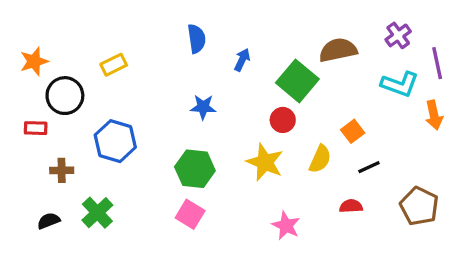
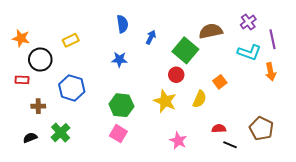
orange star: (34, 61) -> (21, 38), turned 30
blue star: (203, 107) -> (119, 60), moved
black line: (369, 167) -> (230, 145), moved, turned 48

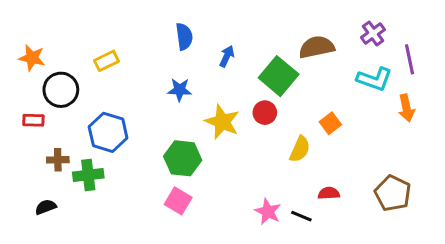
yellow star: (165, 101) -> (222, 122), moved
green cross: (61, 133) -> (88, 175), moved, turned 36
black line: (230, 145) -> (301, 216), moved

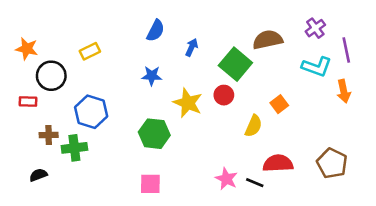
blue semicircle: (184, 36) -> (156, 31), turned 35
red semicircle: (329, 193) -> (278, 163), size x1.6
pink square: (178, 201) -> (150, 184), moved, turned -30

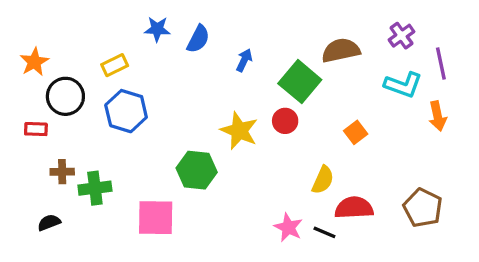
orange star: (27, 49) -> (34, 62), turned 30
blue star: (152, 76) -> (157, 29), moved
blue hexagon: (91, 112) -> (126, 111), moved
yellow semicircle: (253, 126) -> (323, 180), moved
pink square: (150, 184) -> (156, 218), moved, size x1.4

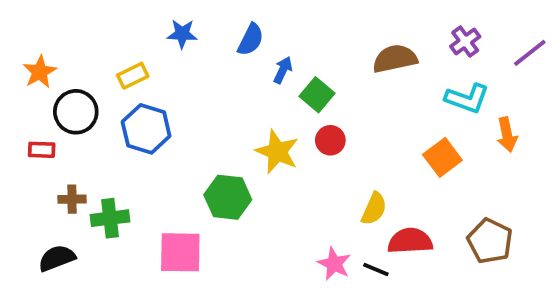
blue semicircle: (198, 39) -> (251, 40), moved
purple line: (441, 64) -> (530, 53), moved, turned 64
green square: (300, 82) -> (317, 95), moved, size x0.7
orange square: (356, 132) -> (442, 157), moved, size x1.4
black semicircle: (49, 223) -> (57, 258), size x1.4

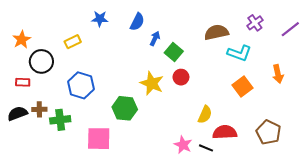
cyan L-shape: (467, 98) -> (239, 53), moved
blue hexagon: (146, 129) -> (81, 85), moved
black semicircle: (57, 258) -> (17, 114), moved

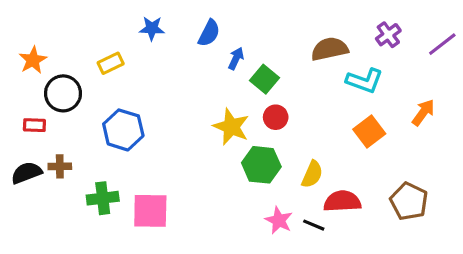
orange arrow: (278, 74) -> (423, 112), turned -132
green hexagon: (125, 108) -> (261, 165), moved
green cross: (60, 120) -> (103, 198), moved

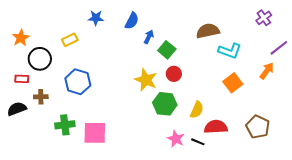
purple cross: (388, 35) -> (264, 18), moved
purple line: (442, 44) -> (279, 48), moved
brown cross: (60, 166) -> (41, 97), moved

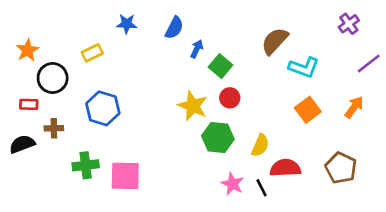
brown semicircle: (208, 31) -> (275, 41), turned -35
orange arrow: (267, 71) -> (354, 107), moved
black line: (198, 142) -> (262, 188), turned 40

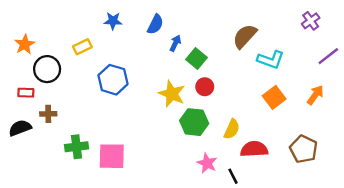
blue hexagon: (103, 108) -> (113, 80), moved
black line: (262, 188) -> (233, 176), moved

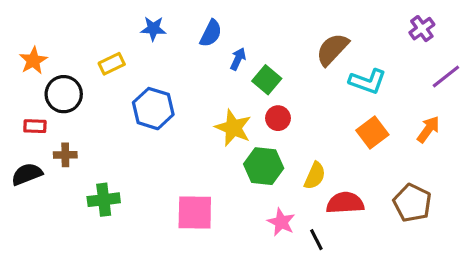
pink square: (112, 156) -> (195, 212), moved

